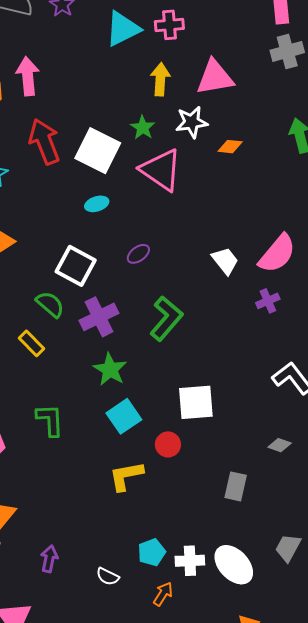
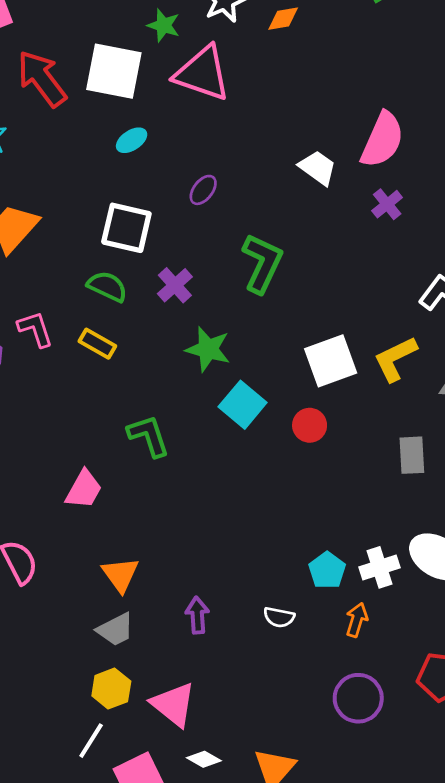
purple cross: (99, 317) -> (175, 285), size x0.7
yellow L-shape: (126, 476) -> (395, 359), moved

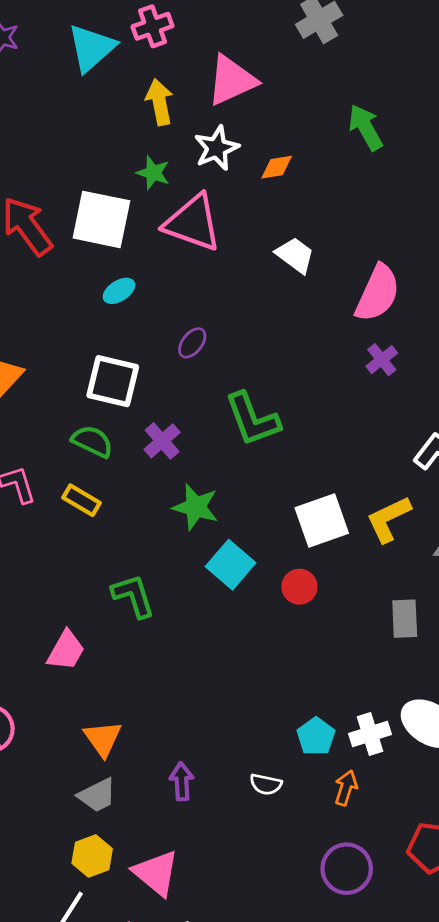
white trapezoid: (318, 168) -> (295, 255), moved
green L-shape: (262, 263) -> (252, 419), turned 134

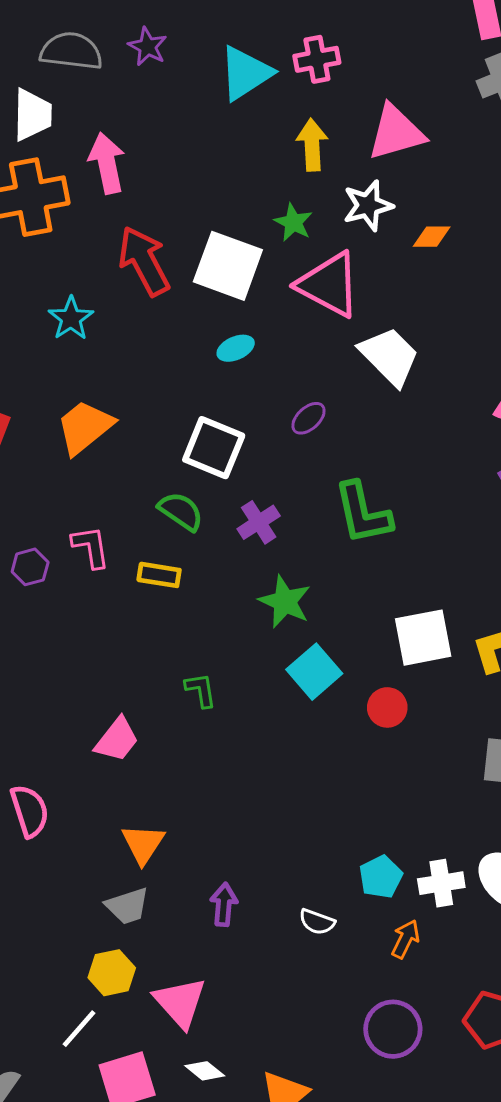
white trapezoid: (295, 255) -> (389, 356), moved, size x1.4
yellow rectangle: (81, 500) -> (159, 575), turned -30
green L-shape: (133, 596) -> (201, 690), size x0.7

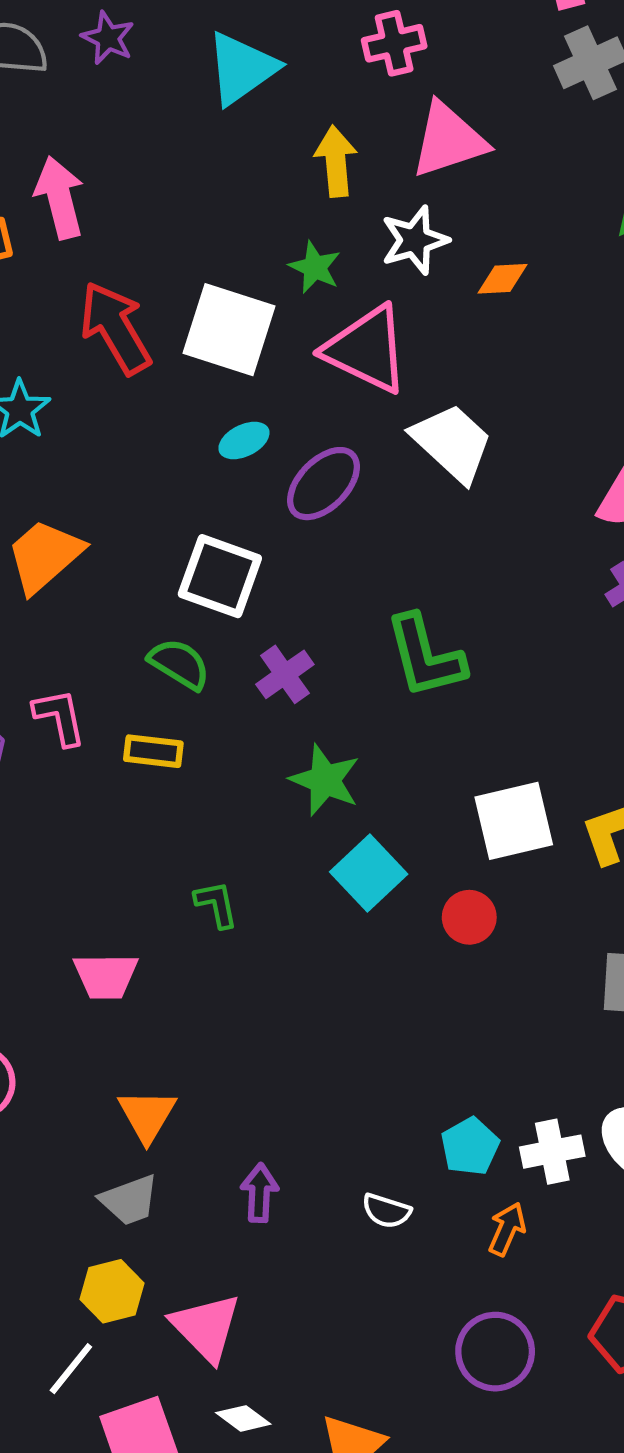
pink cross: (317, 59) -> (394, 43), moved
purple ellipse: (308, 418) -> (324, 484), moved, size x1.6
pink trapezoid: (117, 740) -> (106, 976), turned 54

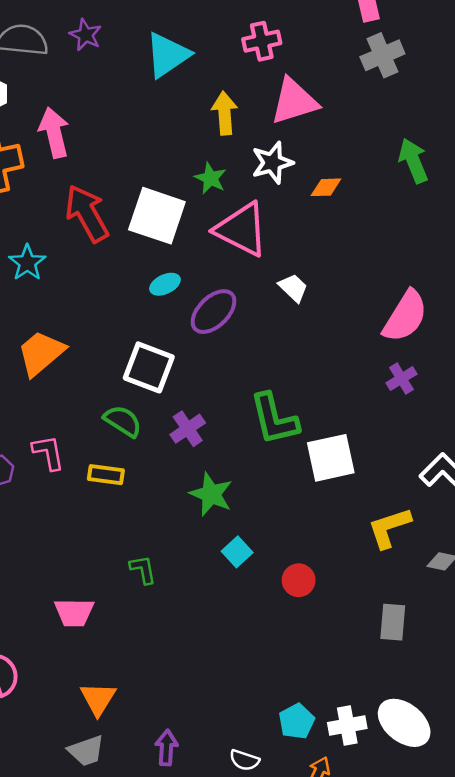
white trapezoid: (452, 443) -> (293, 288), size x0.6
white square: (514, 821) -> (331, 458), moved
cyan square: (369, 873) -> (237, 552), size x0.7

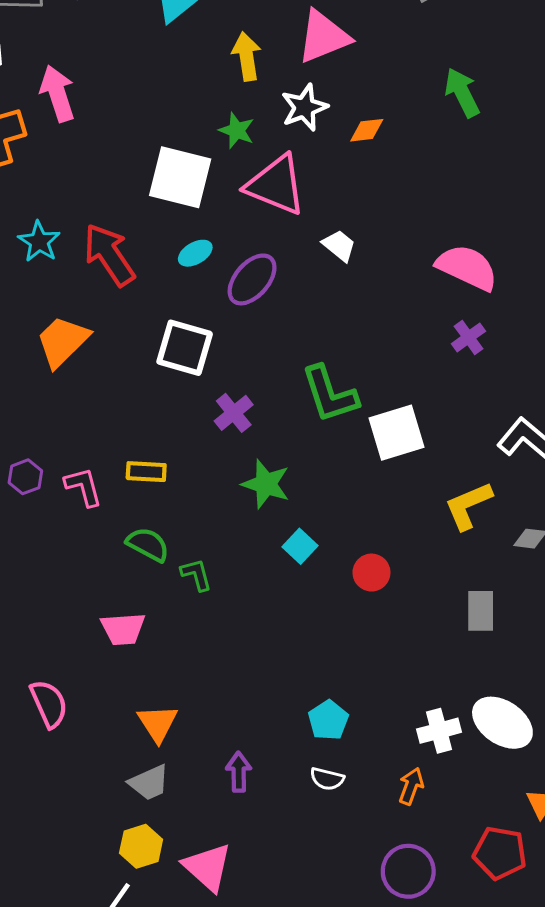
red arrow: (87, 213) -> (109, 255), moved
pink semicircle: (405, 316) -> (467, 267), turned -92
green semicircle: (123, 421) -> (148, 544), moved
pink L-shape: (48, 453) -> (83, 487), moved
cyan pentagon: (297, 721) -> (328, 720), moved

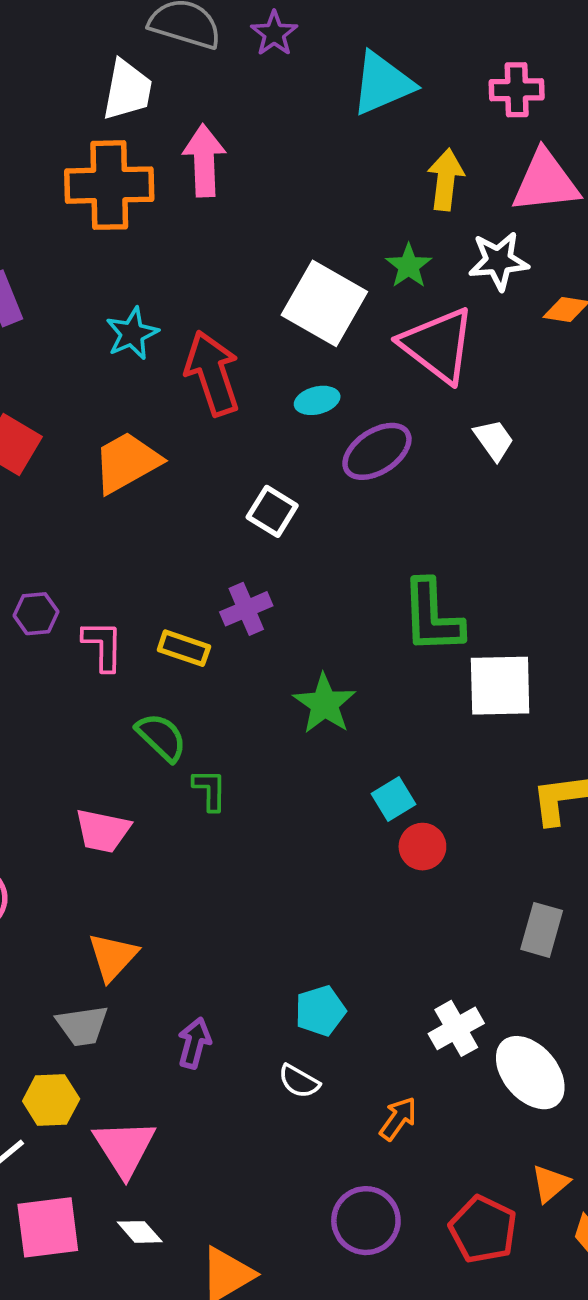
white square: (185, 348) -> (272, 511), size x0.7
purple cross: (234, 413) -> (246, 609), moved
cyan square: (300, 546) -> (394, 799), moved
white cross: (439, 731) -> (456, 1028), moved, turned -30

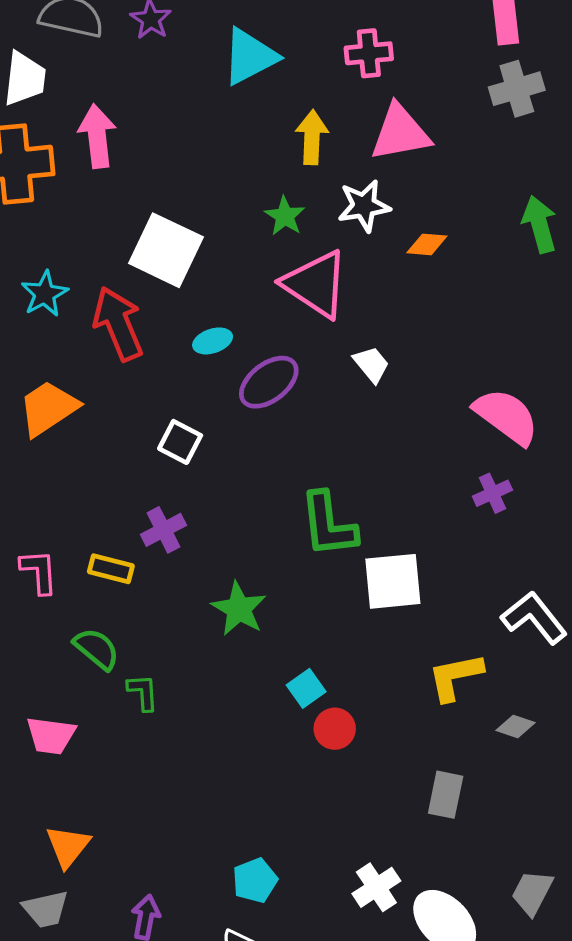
white square: (324, 303) -> (166, 250), moved

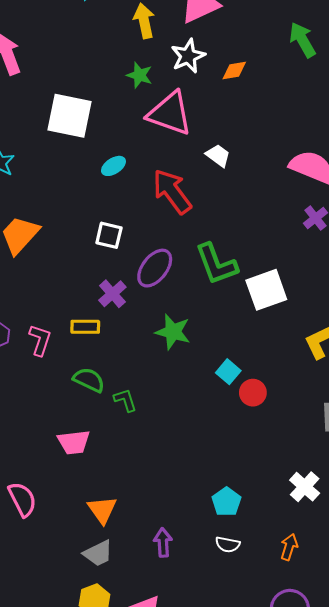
red arrow: (118, 324) -> (172, 191), moved
purple ellipse: (269, 382) -> (155, 268), moved
pink L-shape: (39, 572) -> (40, 340), turned 36

